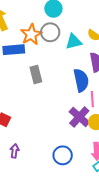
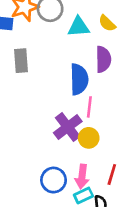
blue circle: (63, 155) -> (54, 180), moved

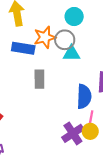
cyan triangle: (79, 27) -> (71, 53), moved
yellow circle: (89, 138) -> (90, 131), moved

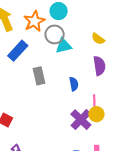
orange star: (45, 37) -> (34, 21), moved
blue rectangle: (23, 48) -> (18, 51), turned -45
blue semicircle: (84, 97) -> (74, 84), moved, size x0.6

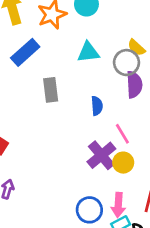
gray circle: (55, 34) -> (126, 63), moved
pink line: (94, 102) -> (122, 134), turned -35
yellow circle: (96, 114) -> (123, 163), moved

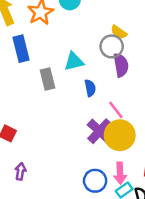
blue rectangle: (25, 52) -> (21, 49), turned -55
cyan triangle: (88, 52) -> (74, 61), moved
yellow circle: (123, 163) -> (120, 135), size x1.6

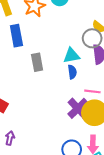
cyan triangle: (74, 61) -> (71, 56), moved
pink line: (116, 110) -> (92, 91), turned -49

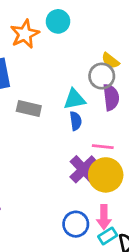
gray rectangle: (37, 62) -> (29, 109), turned -66

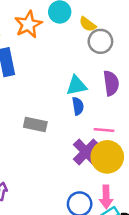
yellow semicircle: (110, 61) -> (88, 24), moved
gray circle: (102, 76) -> (100, 41), moved
gray rectangle: (29, 109) -> (35, 125), moved

